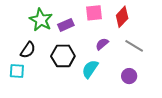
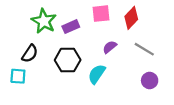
purple circle: (129, 76) -> (150, 81), moved

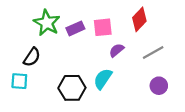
pink square: (101, 14) -> (103, 27), moved
gray line: (144, 49) -> (153, 53), turned -60
black hexagon: (68, 60) -> (72, 88), moved

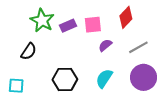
cyan semicircle: (103, 79) -> (104, 78), moved
cyan square: (19, 81) -> (16, 86), moved
purple circle: (159, 86) -> (144, 77), size x1.6

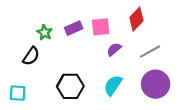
green star: (42, 20) -> (45, 33), moved, size x0.6

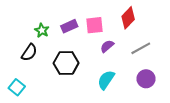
purple circle: (156, 84) -> (146, 79), size x0.7
black hexagon: (70, 86) -> (66, 63), moved
cyan square: (18, 93) -> (17, 87), turned 35

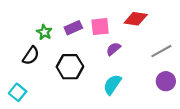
red diamond: (128, 18) -> (136, 19), turned 55
gray line: (141, 48) -> (161, 51), moved
purple circle: (146, 79) -> (166, 81), moved

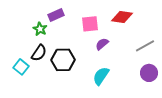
purple rectangle: (73, 28) -> (56, 15), moved
black semicircle: (31, 56) -> (39, 53), moved
cyan square: (18, 92) -> (21, 67), moved

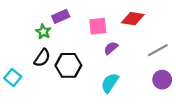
cyan square: (21, 67) -> (13, 77), moved

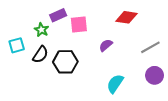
pink square: (98, 26) -> (79, 25), moved
cyan square: (13, 77) -> (17, 45), moved, turned 35
cyan semicircle: (110, 83) -> (115, 84), moved

